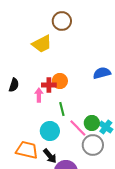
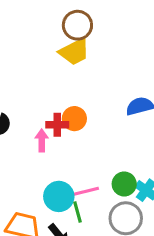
yellow trapezoid: (42, 44) -> (74, 52), moved
green line: (62, 109) -> (77, 212), moved
pink line: (78, 128) -> (84, 192), moved, turned -60

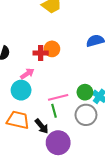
pink arrow: (42, 140) -> (27, 74), moved, turned 56
cyan circle: (59, 196) -> (21, 90), moved

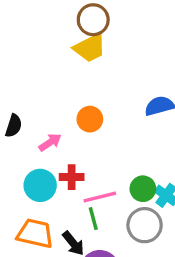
red cross: (41, 53) -> (72, 177), moved
pink arrow: (27, 74) -> (50, 142), moved

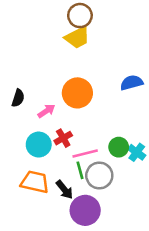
orange circle: (90, 119) -> (77, 93), size x1.5
red cross: (72, 177) -> (63, 138), turned -30
gray circle: (145, 225) -> (99, 176), moved

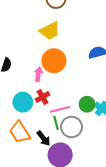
yellow trapezoid: (77, 37) -> (50, 31), moved
pink arrow: (46, 111) -> (38, 74), moved, turned -48
orange trapezoid: (35, 182) -> (20, 132), turned -135

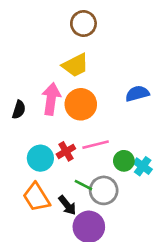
pink arrow: (38, 74) -> (51, 99), moved, size x1.6
pink line: (60, 109) -> (96, 145), moved
green line: (56, 123) -> (83, 185), turned -48

